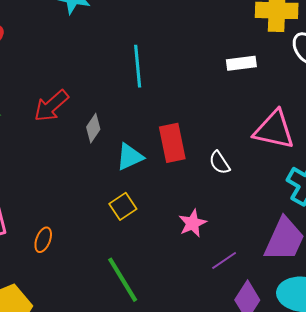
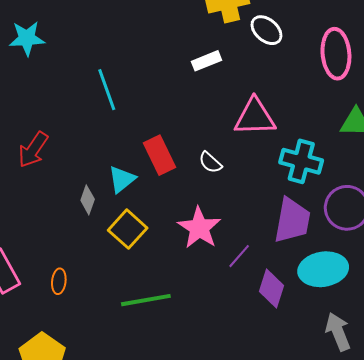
gray diamond: (93, 128) -> (88, 200), moved
yellow square: (123, 206) -> (128, 229), size x1.4
pink star: (193, 223) -> (199, 228), size x1.5
green line: (123, 280) -> (146, 300), turned -54

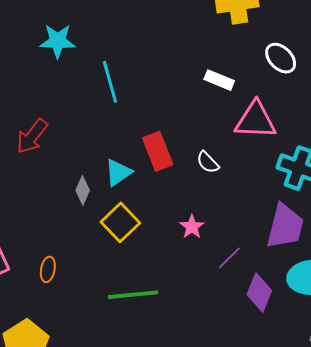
white ellipse: (266, 30) -> (281, 58), moved
cyan star: (27, 38) -> (58, 41), moved
white rectangle: (207, 61) -> (219, 80), moved, turned 40
pink star: (199, 228) -> (192, 227), size x0.6

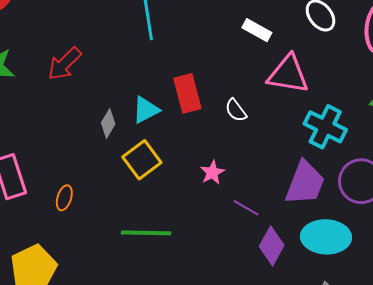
purple line: (229, 258) -> (246, 208), turned 68

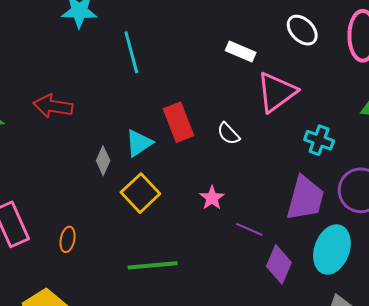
red arrow: (64, 64) -> (53, 106), turned 60
pink triangle: (288, 74) -> (277, 92), turned -39
cyan cross: (325, 127) -> (319, 140), size x0.7
cyan ellipse: (326, 237) -> (332, 250), turned -66

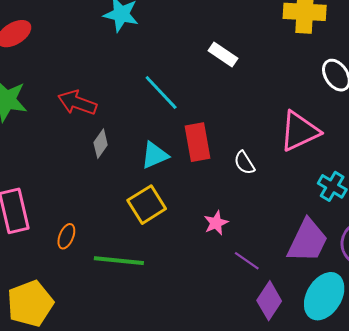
cyan line: (131, 52) -> (161, 92), moved, turned -39
white rectangle: (241, 52) -> (223, 55), moved
gray diamond: (103, 161) -> (101, 144), moved
green line: (153, 265) -> (119, 261), moved

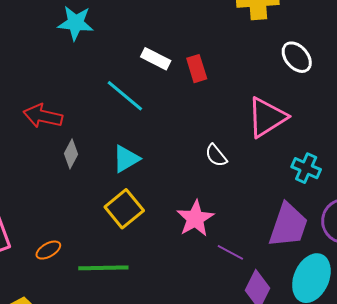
white rectangle: (223, 55) -> (156, 59), moved
red rectangle: (197, 142) -> (197, 69), moved, size x0.7
pink star: (216, 223) -> (195, 219), size x1.5
orange ellipse: (66, 236) -> (48, 250), turned 45

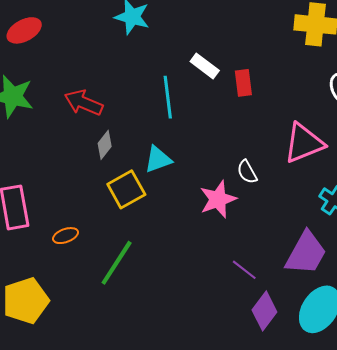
cyan line: (125, 96) -> (168, 97), turned 33
yellow square: (124, 209) -> (126, 189), moved
pink star: (195, 219) -> (218, 199), moved
green line: (103, 268) -> (117, 263), turned -66

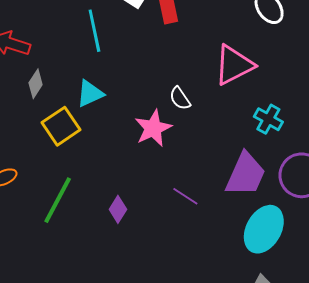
purple diamond: (264, 311) -> (118, 209), moved, size x0.7

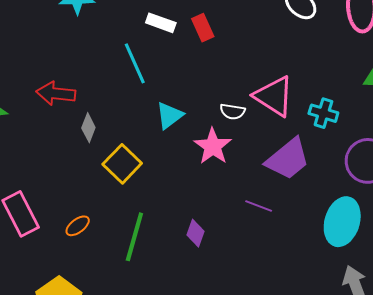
pink triangle: (234, 65) -> (274, 96), moved, turned -48
cyan triangle: (90, 94) -> (170, 115), moved
white semicircle: (180, 98) -> (233, 112), turned -35
purple trapezoid: (245, 174) -> (288, 159), moved, turned 39

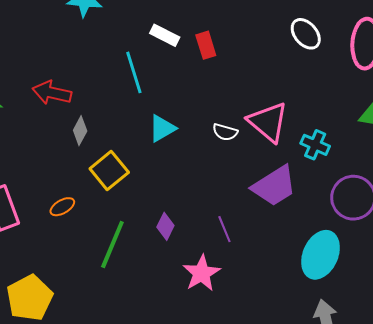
pink star: (213, 146) -> (202, 273), moved
purple line: (259, 206) -> (224, 229), moved, turned 40
orange ellipse: (78, 226) -> (62, 207), moved
purple diamond: (195, 233) -> (165, 226), moved

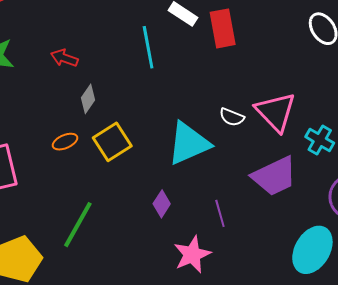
red rectangle: (206, 45) -> (223, 28), size x1.4
red arrow: (52, 93) -> (64, 58), size x0.7
cyan triangle: (162, 128) -> (189, 143), moved, size x1.6
orange ellipse: (62, 207) -> (65, 142), moved
green line: (112, 244) -> (78, 225), moved

